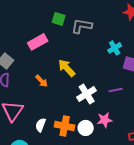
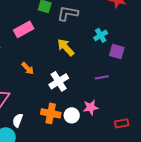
yellow arrow: (67, 68) -> (66, 47), moved
white cross: (87, 94) -> (59, 81), moved
white semicircle: (41, 125) -> (18, 120), moved

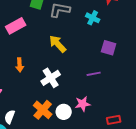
cyan cross: (101, 35) -> (93, 18), moved, turned -32
orange arrow: (28, 68) -> (20, 65), turned 40
orange cross: (51, 113) -> (43, 110), turned 30

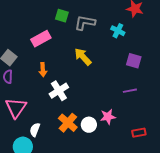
orange arrow: (20, 65) -> (43, 70), moved
purple line: (94, 74) -> (130, 91), moved
white cross: (51, 78) -> (59, 91), moved

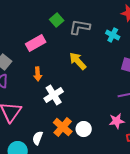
green square: (62, 16) -> (57, 20), turned 32
pink star: (108, 117) -> (117, 121), moved
white semicircle: (35, 130) -> (38, 138), moved

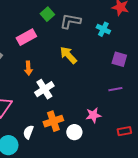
pink star: (117, 121) -> (93, 115), moved
orange cross: (63, 127) -> (53, 121), turned 30
white circle: (84, 129) -> (74, 132), moved

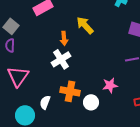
orange arrow: (28, 68) -> (64, 38), moved
orange cross: (53, 121) -> (70, 91), turned 30

